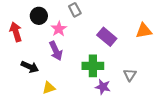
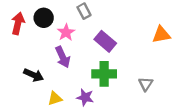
red arrow: (16, 32) -> (18, 23), moved, turned 30
purple rectangle: (107, 37) -> (105, 41), moved
purple star: (103, 87) -> (85, 97), moved

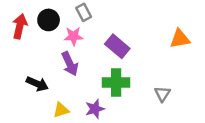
gray rectangle: (84, 11) -> (84, 12), moved
pink star: (66, 32) -> (74, 36), turned 30
purple star: (85, 97) -> (95, 109), turned -30

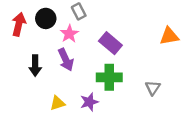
pink star: (74, 36) -> (69, 34), turned -30
black arrow: (37, 84) -> (35, 66), moved, turned 66

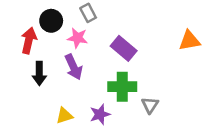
red arrow: (19, 24) -> (29, 41), moved
pink star: (69, 34) -> (78, 38), turned -30
gray triangle: (153, 88) -> (150, 105), moved

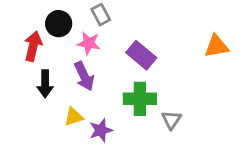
purple star: (100, 114) -> (101, 130), moved
yellow triangle: (64, 116) -> (74, 117), moved

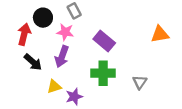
purple arrow: (84, 76) -> (62, 57), turned 45
black arrow: (45, 84) -> (33, 62), turned -48
gray triangle: (171, 120) -> (140, 82), moved

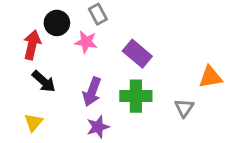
orange triangle: (160, 34) -> (210, 77), moved
purple arrow: (62, 57) -> (92, 92), moved
yellow triangle: (54, 87) -> (33, 122), moved, turned -32

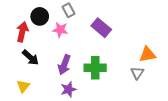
purple rectangle: (137, 54) -> (101, 28), moved
gray triangle: (184, 108) -> (137, 73), moved

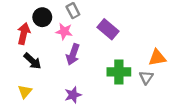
purple arrow: (64, 65) -> (73, 54), moved
green cross: (95, 68) -> (119, 72), moved

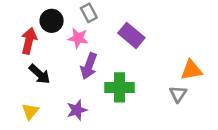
green cross: (119, 72) -> (119, 87), moved
purple star: (73, 95) -> (77, 110), moved

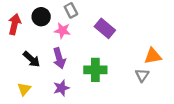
red arrow: (29, 41) -> (15, 24), moved
purple arrow: (89, 66) -> (59, 58), moved, turned -36

